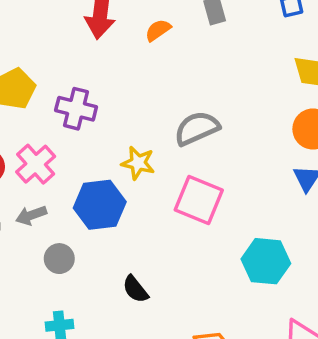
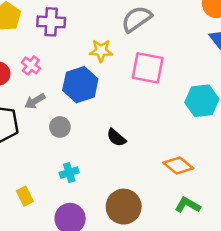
pink cross: (36, 164) -> (31, 65), size x0.7

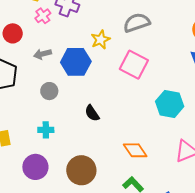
yellow star: (101, 51) -> (101, 40), turned 30
pink cross: (31, 65) -> (43, 16), moved
gray arrow: (35, 101) -> (42, 54), moved

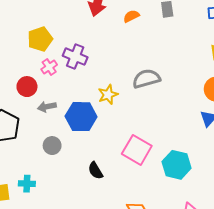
red circle: (13, 33) -> (27, 87), moved
pink square: (134, 65) -> (137, 150), moved
cyan cross: (46, 130) -> (27, 184), moved

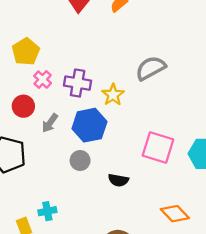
purple cross: (75, 57) -> (78, 83), moved
gray arrow: (47, 107) -> (50, 123), turned -30
gray circle: (52, 146) -> (80, 161), moved
black semicircle: (95, 171) -> (118, 180), turned -36

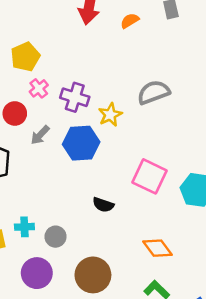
gray circle: (80, 161) -> (56, 237), moved

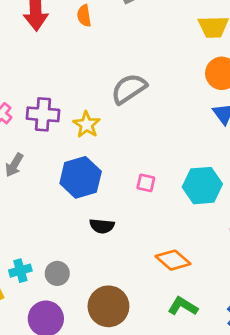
orange semicircle: (130, 21) -> (84, 16), turned -54
blue hexagon: (81, 143) -> (81, 177), moved
pink square: (150, 176) -> (146, 183), size x0.5

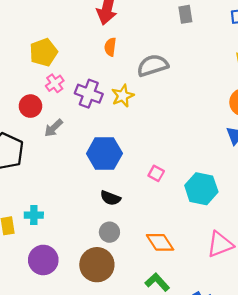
orange semicircle: (84, 16) -> (110, 47), moved
gray semicircle: (129, 89) -> (153, 65), moved
yellow star: (87, 125) -> (123, 96), moved
gray circle: (57, 273) -> (109, 232), moved

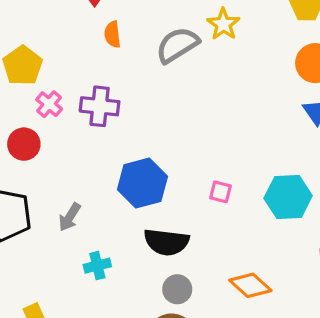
yellow star: (123, 96) -> (223, 24), moved
gray arrow: (54, 128) -> (70, 217), moved
black semicircle: (110, 198) -> (166, 242), size x1.5
cyan cross: (34, 215) -> (97, 266), moved

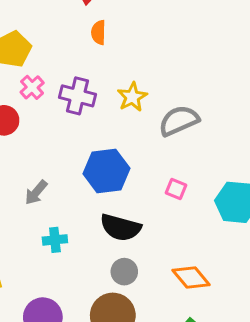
yellow star: (223, 24) -> (132, 97), moved
gray semicircle: (177, 45) -> (179, 121), moved

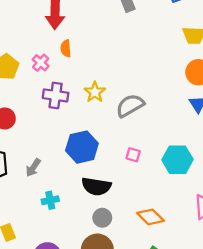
pink cross: (32, 87) -> (41, 63), moved

